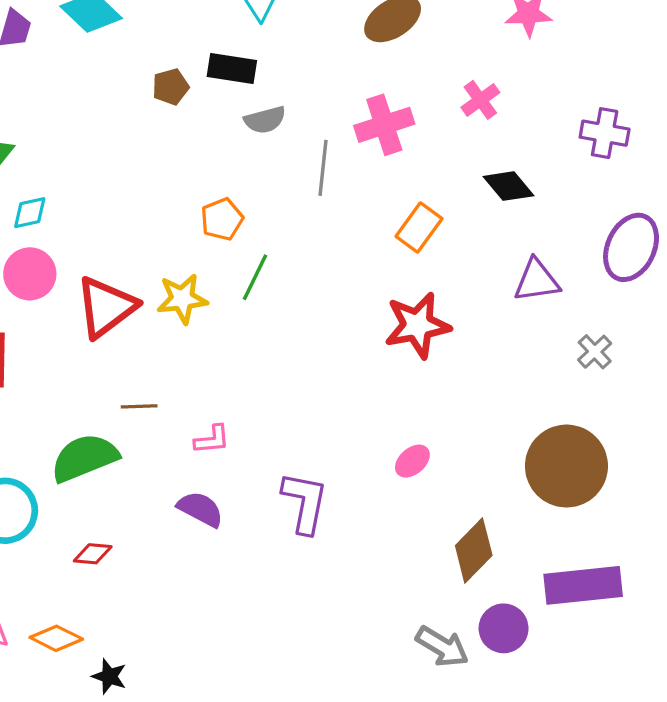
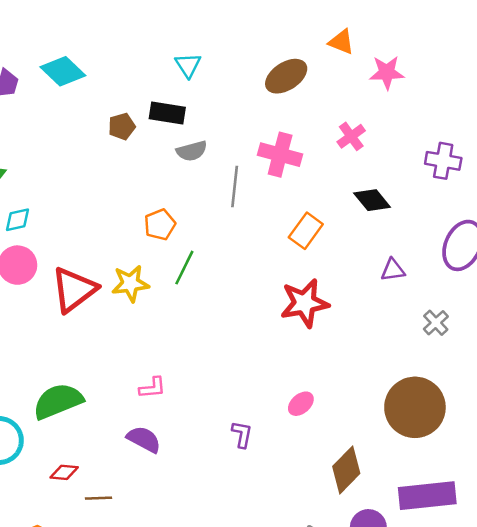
pink cross: (384, 125) -> (280, 155), turned 33
purple triangle: (537, 281) -> (393, 270), size x0.7
brown line: (139, 406) -> (98, 498), moved
purple L-shape: (305, 502) -> (242, 434), moved, size x0.6

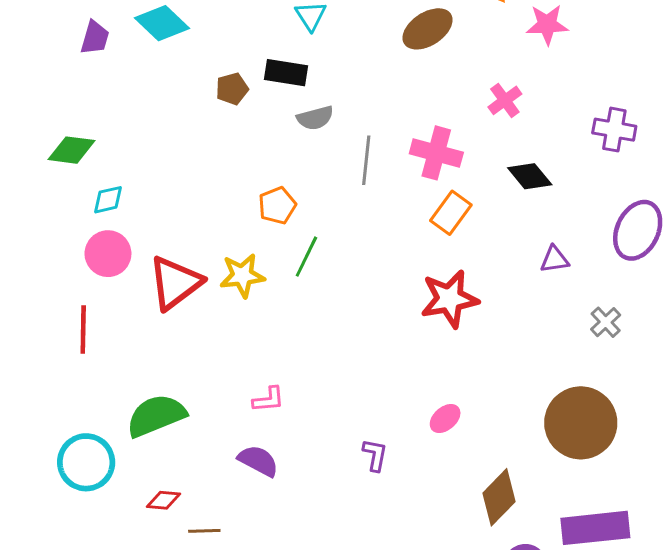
pink cross: (280, 155) -> (436, 153), moved

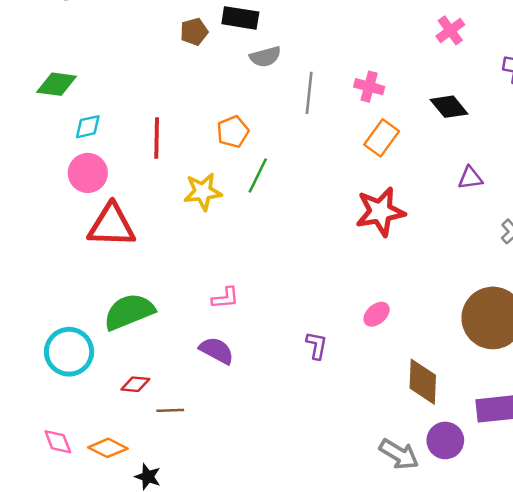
pink cross: (505, 100) -> (450, 30), moved
pink cross: (436, 153) -> (369, 87), size x0.7
red triangle: (175, 283) -> (112, 225), moved, turned 39
red line: (83, 330) -> (157, 138), moved
brown diamond: (499, 497) -> (423, 382), turned -42

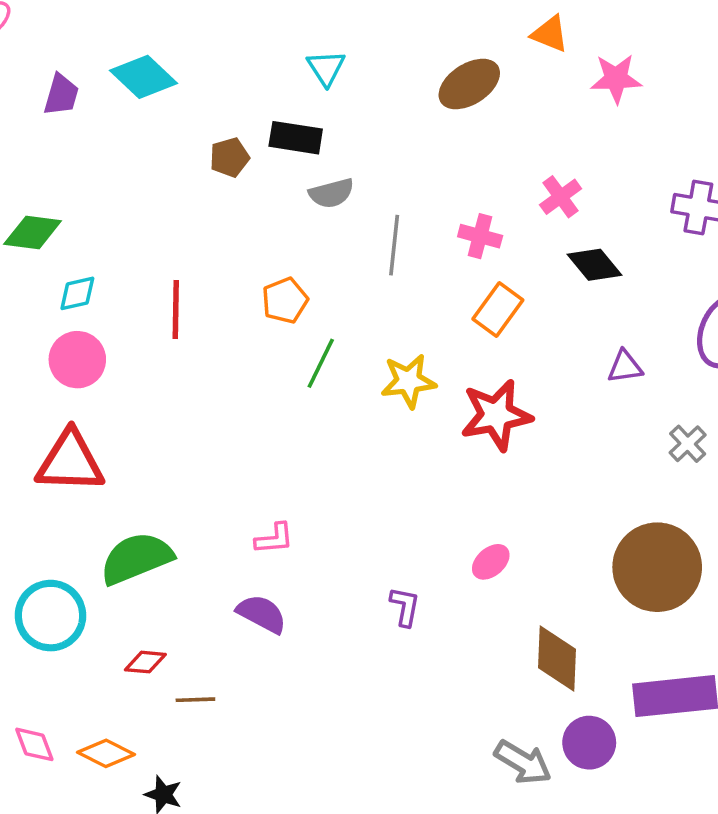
pink cross: (450, 30) -> (561, 197), moved
yellow star: (203, 192) -> (408, 381), moved
red triangle: (112, 225) -> (70, 462), moved

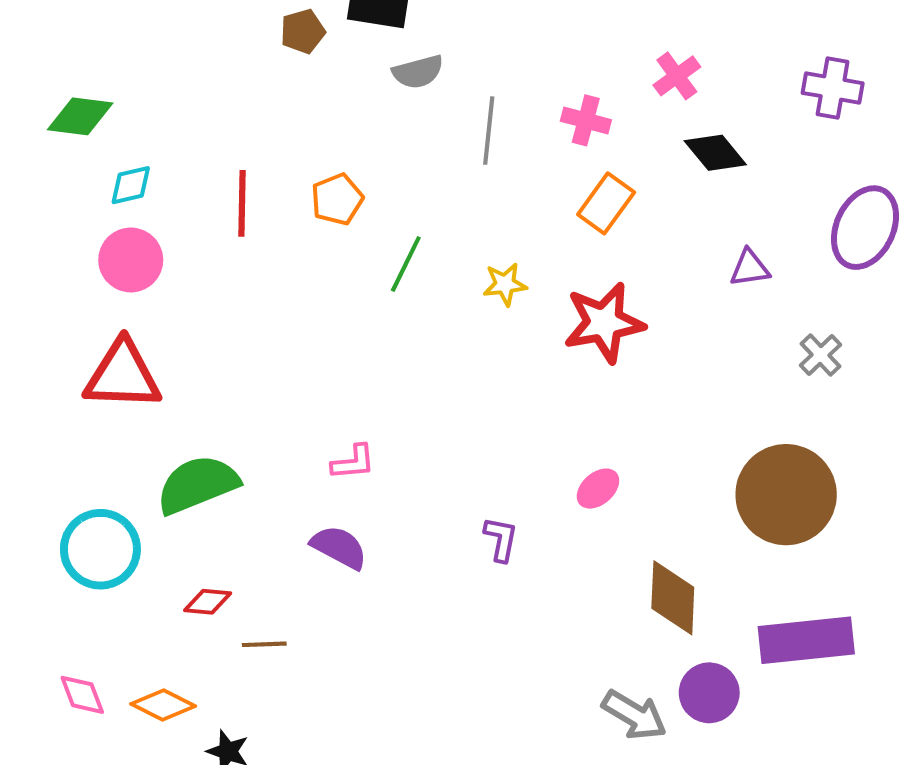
orange pentagon: (285, 301) -> (337, 199), moved
yellow star: (408, 381) -> (505, 284), size x0.7

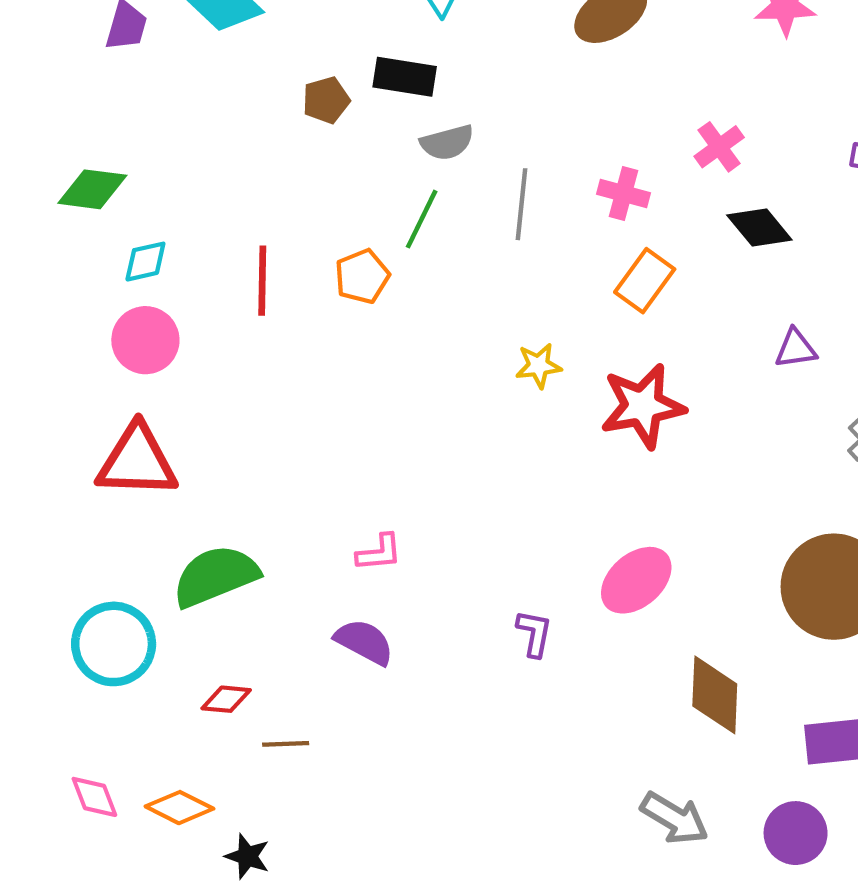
green line: (406, 264) -> (422, 219), moved
pink ellipse: (598, 489) -> (636, 580), size x1.6
purple circle: (709, 693) -> (796, 833), moved

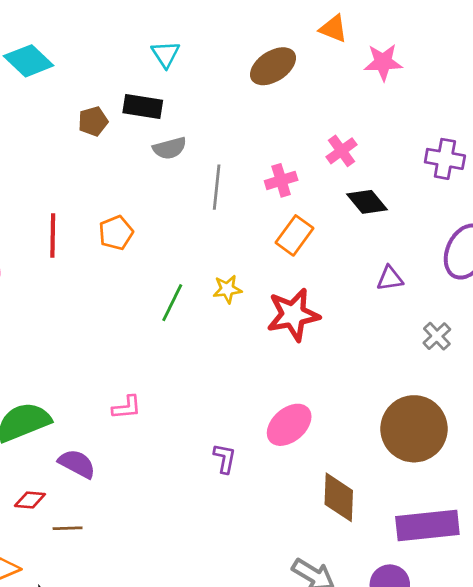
pink cross: (623, 194) -> (281, 180), turned -32
green line: (422, 219) -> (172, 303), moved
purple semicircle: (364, 642) -> (77, 464), moved

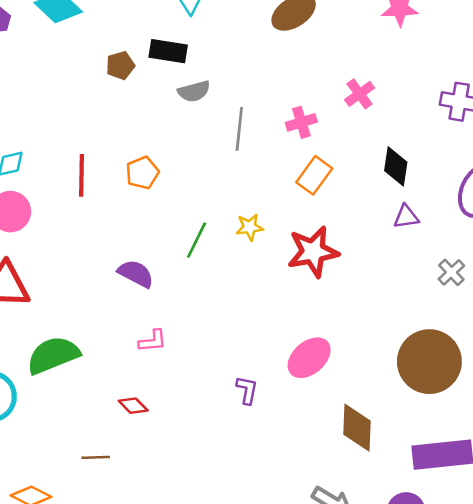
black diamond: (367, 202) -> (396, 166), moved, turned 48
purple semicircle: (77, 464) -> (136, 274), moved
red diamond: (30, 500) -> (133, 406), moved, turned 40

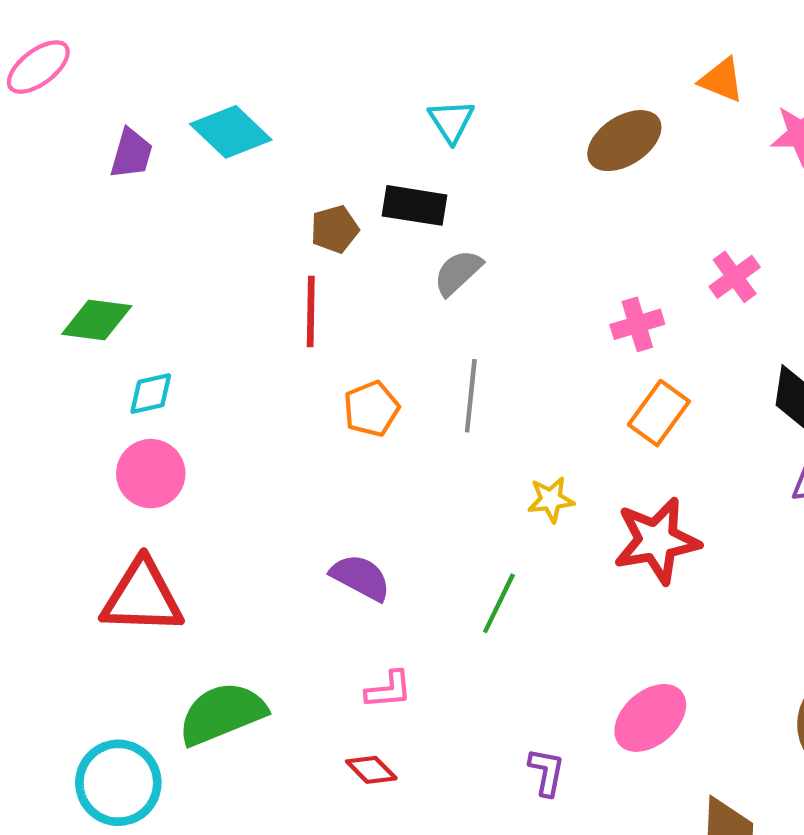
gray semicircle: (194, 91) -> (458, 272), turned 152
gray line: (239, 129) -> (471, 396), moved
red line: (81, 175) -> (311, 311), moved
green line: (197, 240) -> (499, 603), moved
red diamond: (133, 406) -> (371, 770), moved

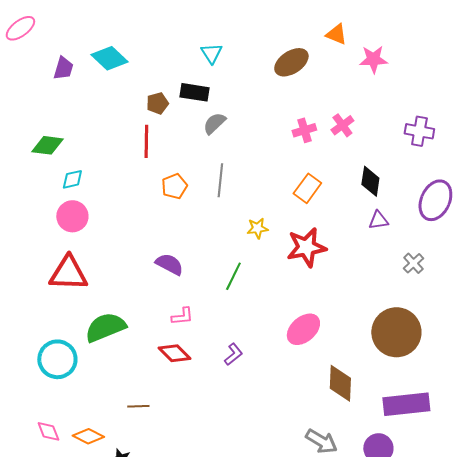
pink cross: (637, 324) -> (304, 130), moved
red diamond: (371, 770) -> (174, 353), size x1.4
purple L-shape: (546, 772) -> (233, 354), moved, turned 40

